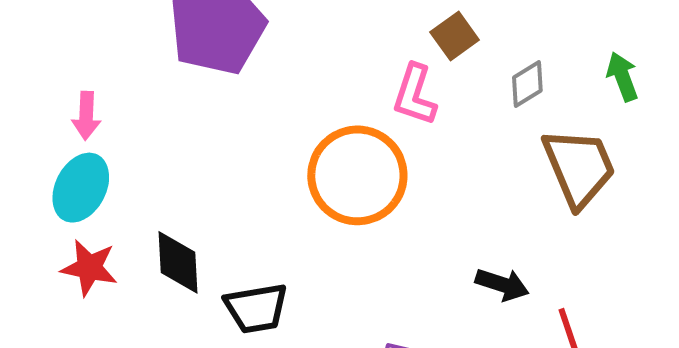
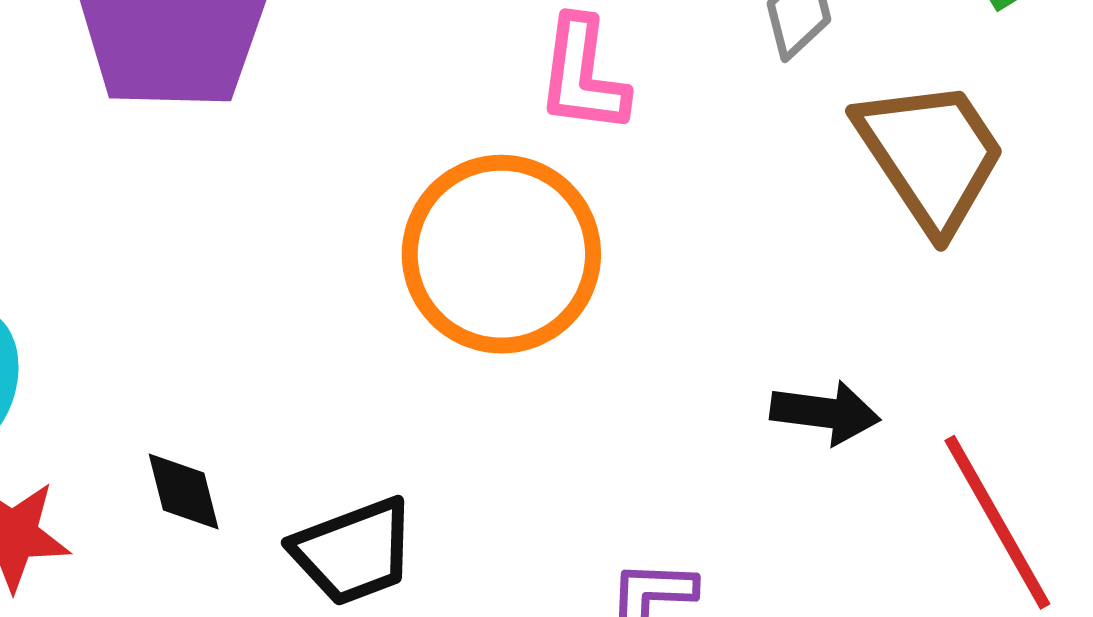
black diamond: (178, 262) -> (184, 492), size x0.7

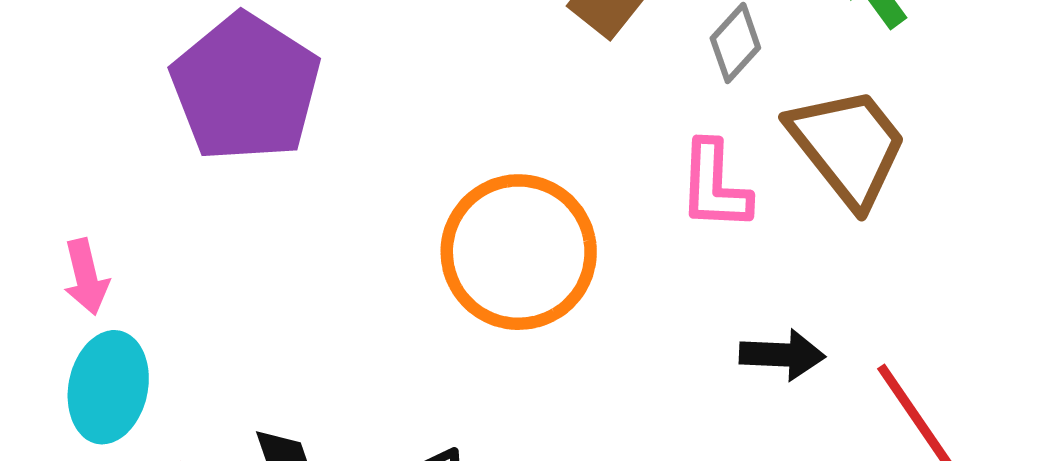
pink L-shape: (583, 75) -> (715, 186), moved

